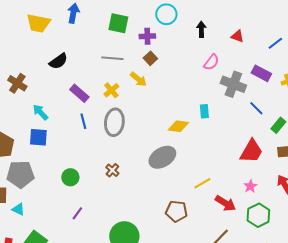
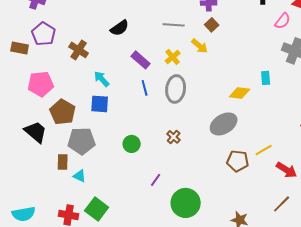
pink semicircle: (211, 62) -> (283, 21), moved
brown pentagon: (176, 211) -> (238, 161), moved
purple line: (77, 213) -> (156, 180), moved

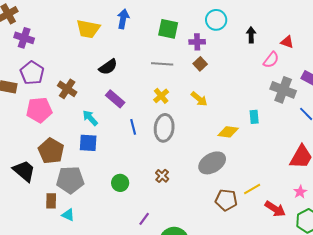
yellow arrow: (200, 46) -> (199, 99), moved
purple rectangle: (141, 60) -> (115, 99), moved
pink pentagon: (41, 84) -> (39, 110), moved

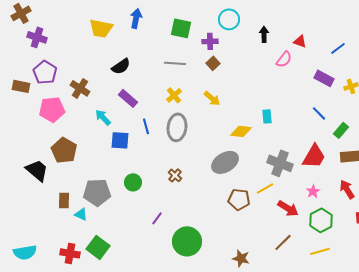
gray cross: (283, 90) -> (280, 163), moved
blue square: (88, 143) -> (120, 140), moved
gray pentagon: (70, 180) -> (97, 192), moved

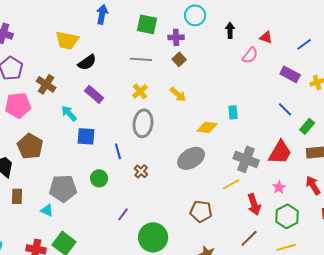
yellow trapezoid: (101, 28) -> (67, 40), moved
blue line: (146, 126) -> (118, 151), moved
brown pentagon: (239, 199) -> (201, 211), moved
brown rectangle: (64, 200) -> (17, 196), moved
red arrow: (288, 208) -> (254, 204), turned 40

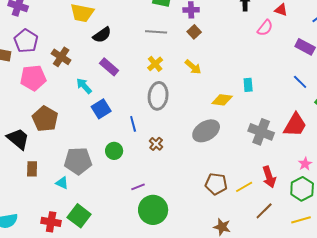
blue square: (86, 136) -> (101, 109), turned -36
yellow line: (231, 184) -> (244, 187), moved
pink star: (279, 187) -> (305, 164), moved
purple line: (123, 214) -> (138, 187), turned 32
green circle: (153, 237) -> (153, 210), moved

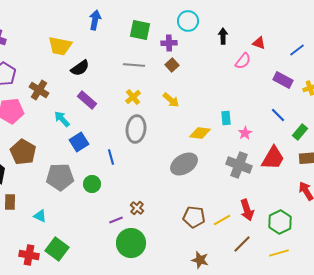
brown cross: (156, 144) -> (137, 208), moved
gray pentagon: (78, 161) -> (60, 177), moved
pink star: (305, 164) -> (245, 133), moved

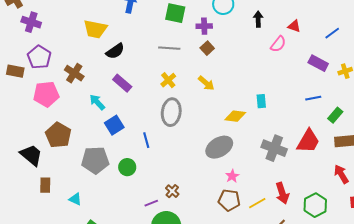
blue line: (278, 115) -> (313, 98), turned -56
pink star: (245, 133) -> (232, 176), moved

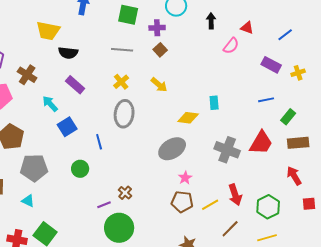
black semicircle: (115, 51) -> (68, 53), turned 42
gray pentagon: (95, 160) -> (34, 168), moved

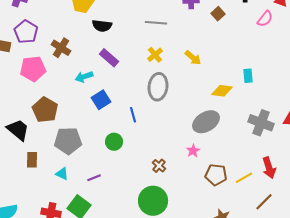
brown square: (160, 50) -> (218, 14), moved
cyan arrow: (50, 104) -> (84, 77), turned -66
pink star: (185, 178) -> (193, 151), moved
purple line: (104, 205) -> (94, 178), moved

